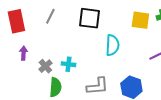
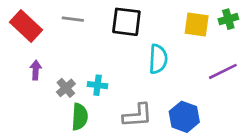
gray line: (50, 16) -> (73, 19), turned 70
red rectangle: (16, 21) -> (26, 26), turned -35

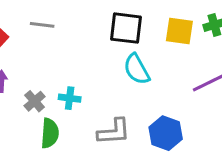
black square: (126, 22) -> (126, 28), moved
cyan semicircle: (158, 59) -> (137, 69), turned 148

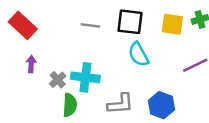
gray line: (42, 25) -> (90, 25), moved
cyan cross: (70, 98) -> (85, 77), size x1.6

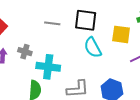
yellow square: (172, 24) -> (121, 34), moved
gray cross: (58, 80) -> (25, 52), moved, turned -32

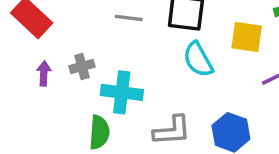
gray cross: (25, 52) -> (82, 66), turned -32

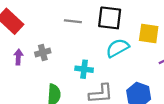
cyan semicircle: (198, 60) -> (117, 48), turned 90
cyan cross: (122, 92) -> (84, 69), moved, size x0.7

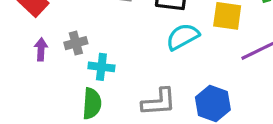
cyan cross: (84, 69) -> (101, 67), moved

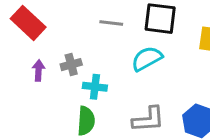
cyan semicircle: (183, 37) -> (147, 59), moved

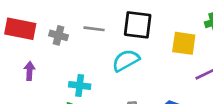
red rectangle: (28, 23) -> (20, 29), turned -32
gray cross: (71, 65) -> (59, 35), moved, turned 30

